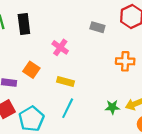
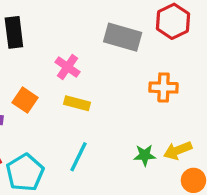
gray rectangle: (97, 27) -> (123, 37), size x1.6
yellow rectangle: (66, 82) -> (77, 103), moved

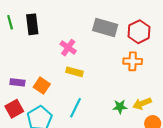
red hexagon: (173, 21) -> (139, 32), moved
orange square: (25, 100) -> (42, 86), moved

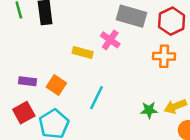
pink cross: (68, 48) -> (110, 40), moved
yellow rectangle: (75, 72) -> (83, 52), moved
cyan line: (76, 108) -> (96, 98), moved

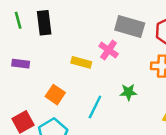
purple rectangle: (28, 81) -> (21, 64), moved
green star: (149, 110) -> (128, 92), moved

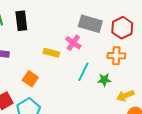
green star: (128, 92) -> (104, 80), moved
cyan line: (95, 107) -> (83, 72), moved

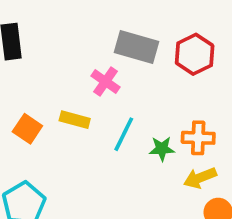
yellow rectangle: (51, 53) -> (75, 120), moved
orange cross: (116, 56) -> (198, 138), moved
orange square: (30, 79) -> (27, 129), moved

